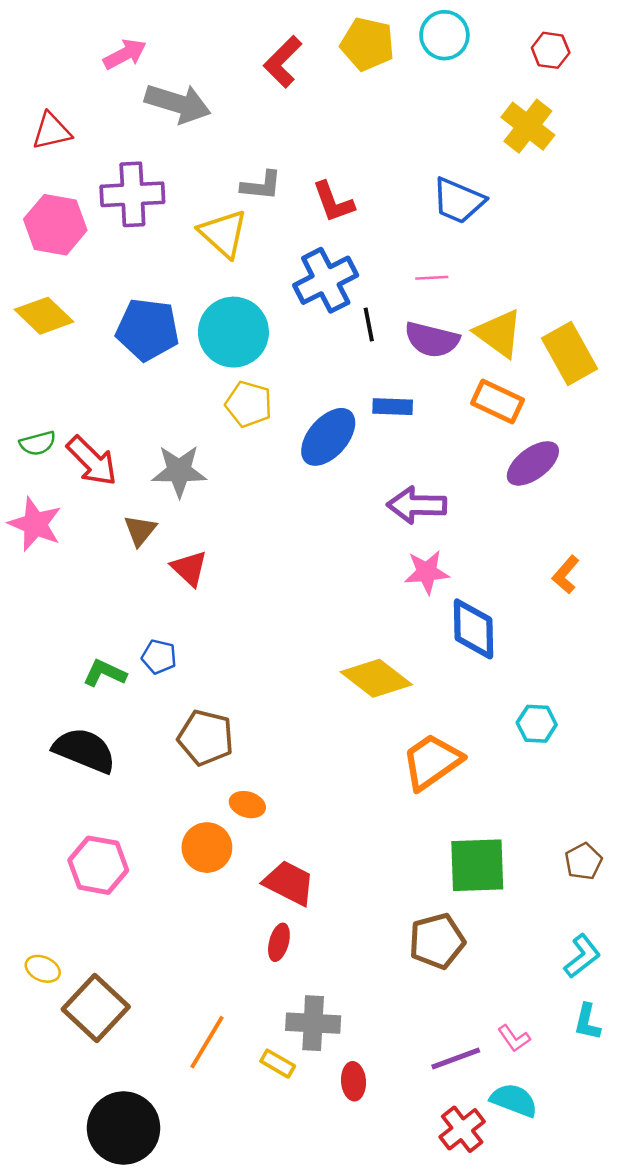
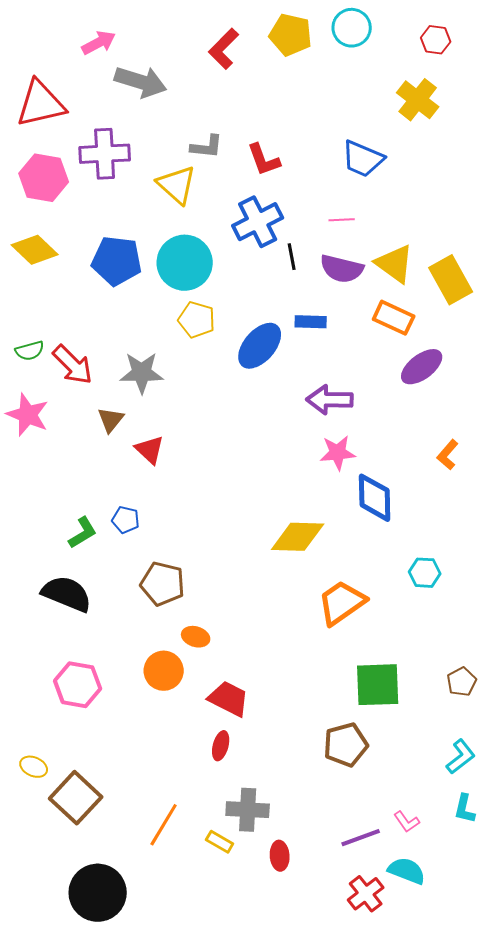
red triangle: (52, 131) -> (41, 104), size x1.6
green L-shape: (105, 673) -> (83, 533), turned 124
yellow diamond: (376, 678) -> (298, 537), turned -36

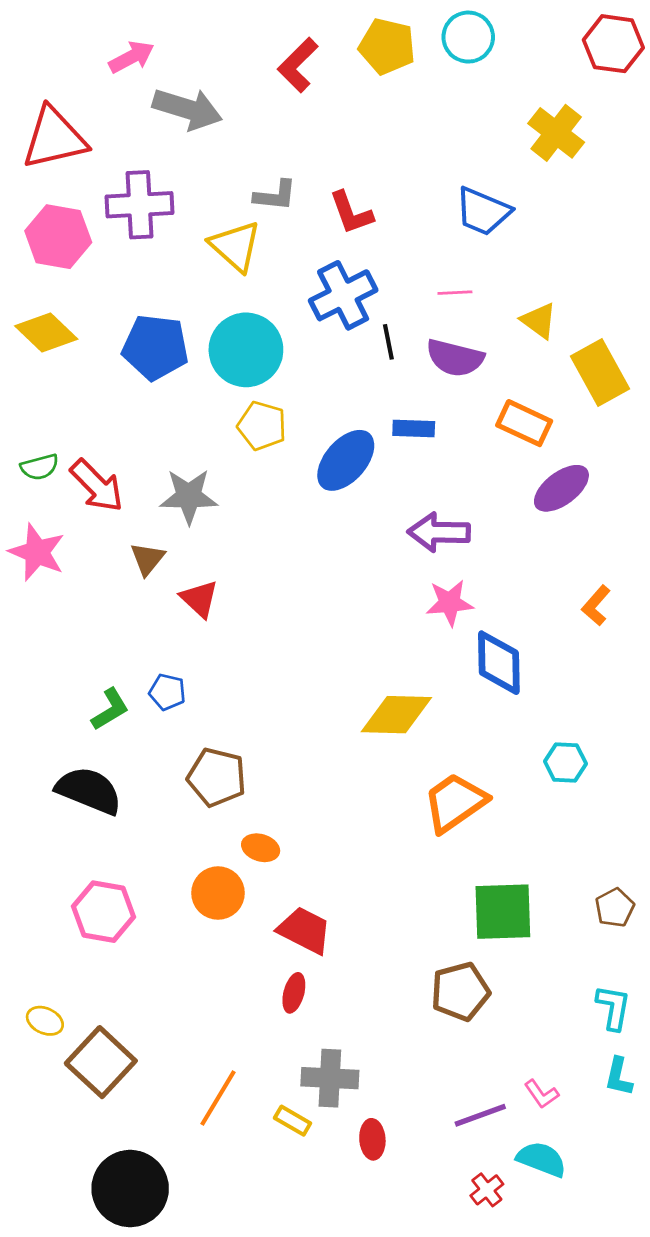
red hexagon: (436, 40) -> (613, 44), moved, size x1.5
yellow triangle: (395, 264) -> (539, 321), moved, size x0.7
cyan L-shape: (461, 757) -> (613, 1007), turned -42
red cross: (366, 894) -> (487, 1190), size x0.7

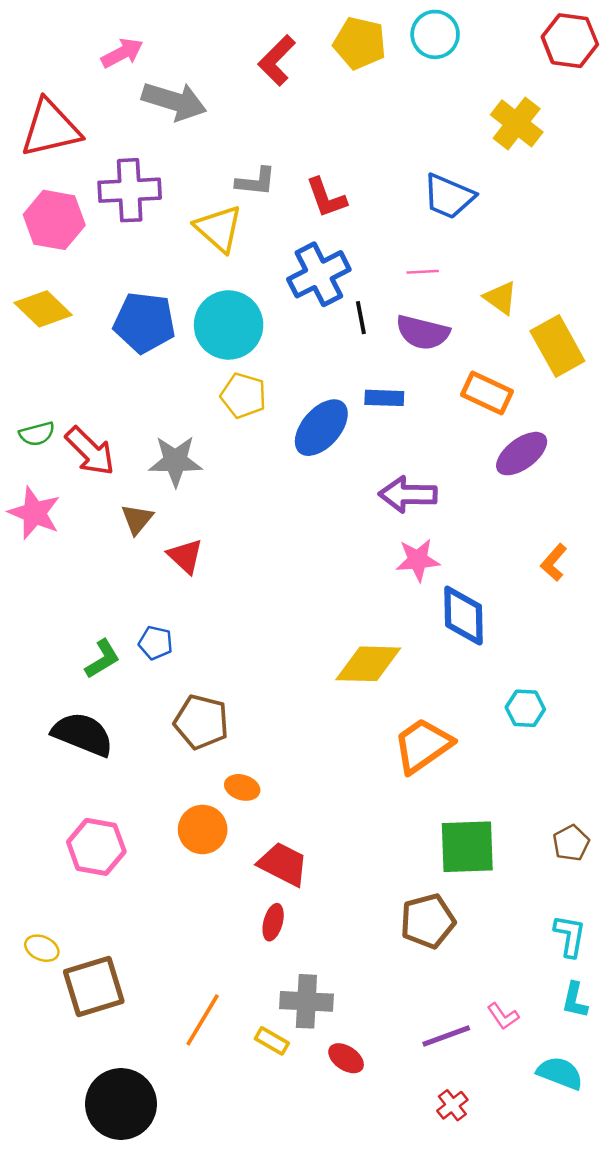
brown square: (101, 1062) -> (94, 987), turned 30
red ellipse: (372, 1139) -> (346, 1058), turned -52
cyan semicircle: (541, 1159) -> (560, 1073), moved

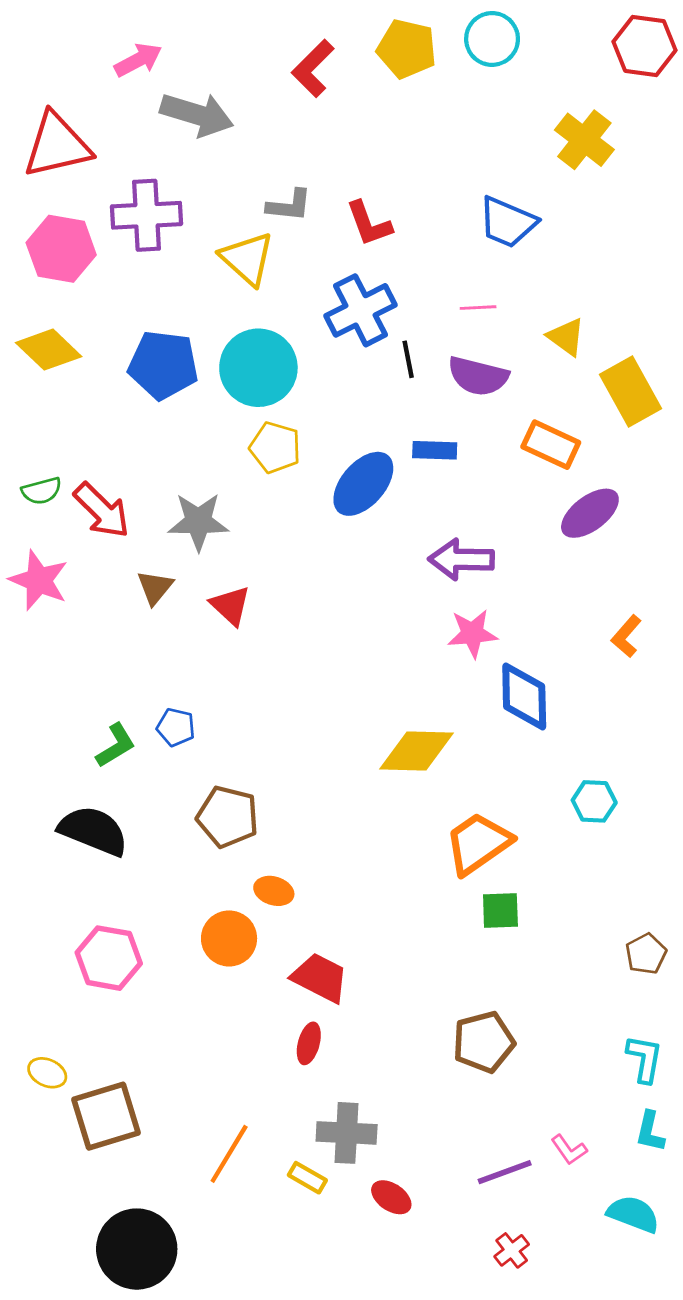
red triangle: (185, 556) -> (230, 606), moved
green square: (467, 847) -> (500, 910), moved, size x0.6

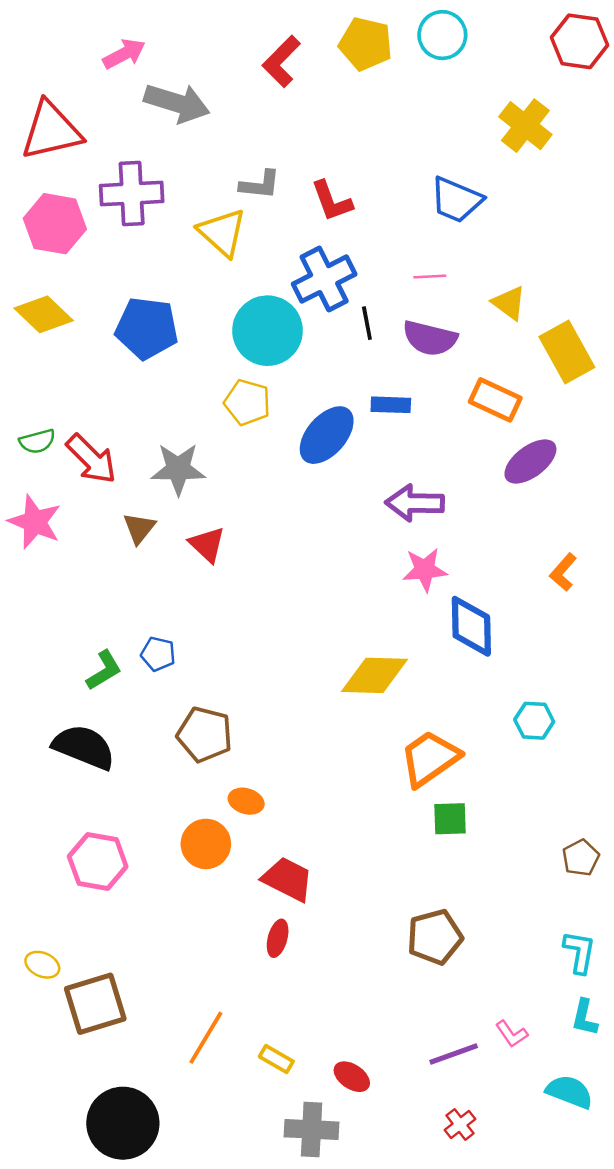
cyan circle: (258, 368) -> (268, 331), moved
gray cross: (347, 1133) -> (312, 1129), moved

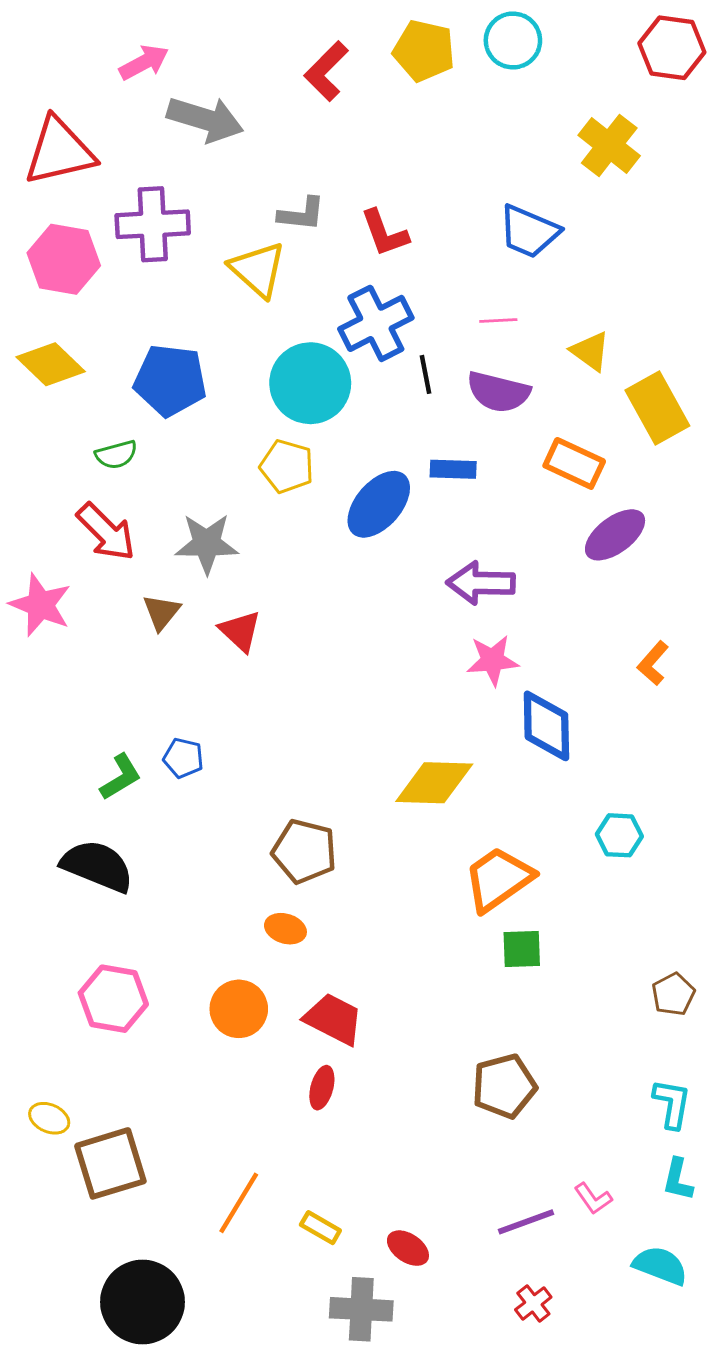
green semicircle: (37, 441) -> (116, 455), moved
brown pentagon: (205, 734) -> (304, 851), moved
orange circle: (206, 844) -> (239, 1009), moved

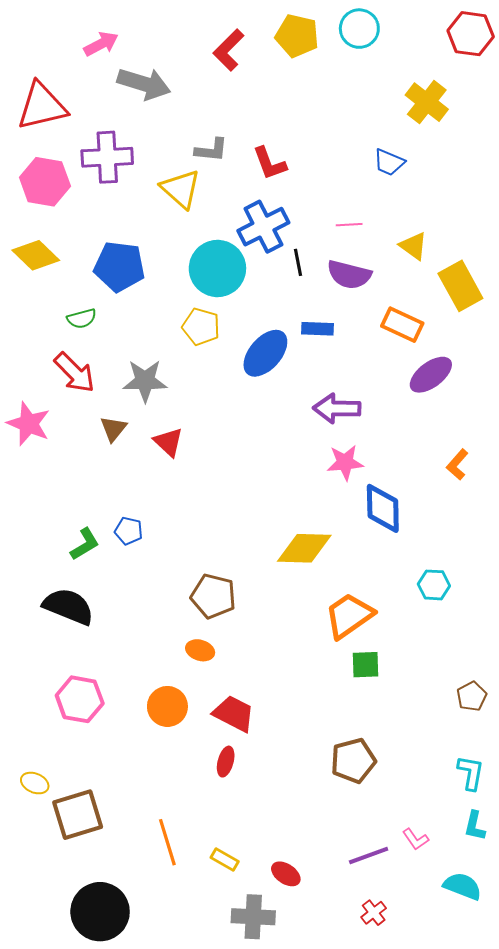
blue trapezoid: (529, 232) -> (389, 162), moved, size x0.7
orange line: (239, 1203) -> (167, 842), turned -48

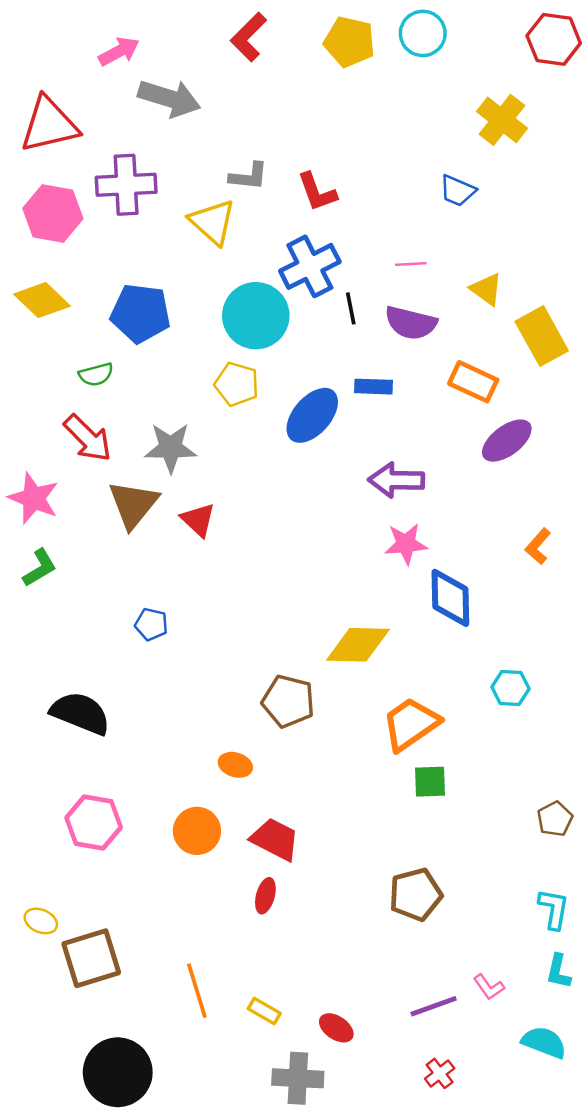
red L-shape: (229, 50) -> (249, 37), moved
brown triangle: (113, 429) -> (133, 504), size x1.6
green L-shape: (85, 544) -> (40, 568), moved
brown pentagon: (213, 596) -> (288, 701), moved

